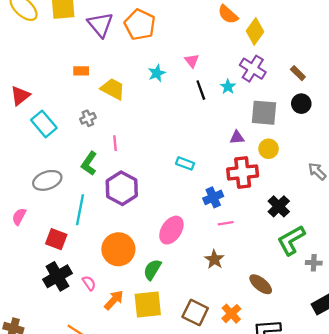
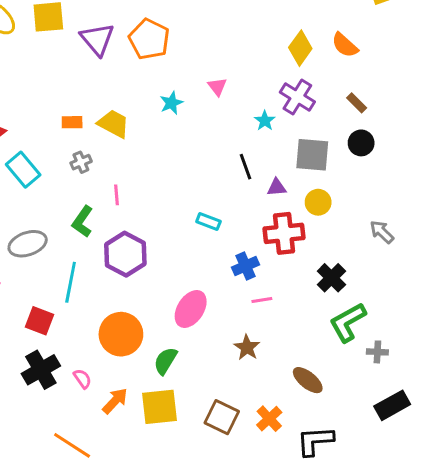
orange semicircle: (228, 14) -> (345, 45), moved
orange rectangle: (81, 71) -> (72, 122), moved
black line: (201, 90) -> (245, 167), moved

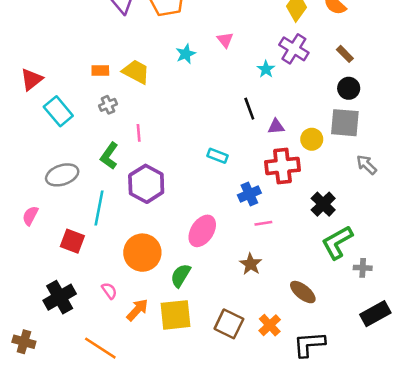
gray square: (312, 155) -> (345, 123), moved
black cross: (41, 370) -> (60, 297), moved

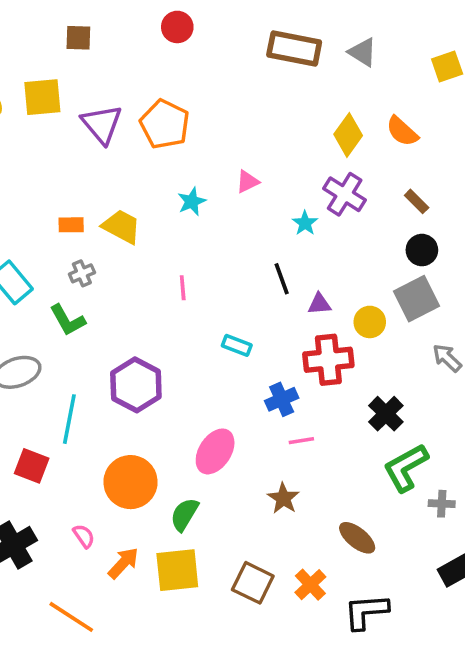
pink triangle: (225, 40) -> (247, 182), turned 42
gray square: (345, 123) -> (417, 299), turned -32
pink line: (139, 133) -> (183, 288), moved
green L-shape: (109, 156) -> (68, 320), moved, turned -64

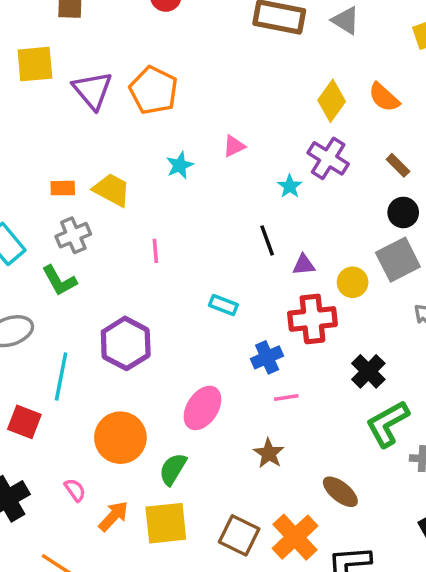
gray cross: (82, 273) -> (73, 235), size x1.4
pink line: (183, 288) -> (155, 251), moved
orange cross: (310, 585) -> (295, 537), size x1.5

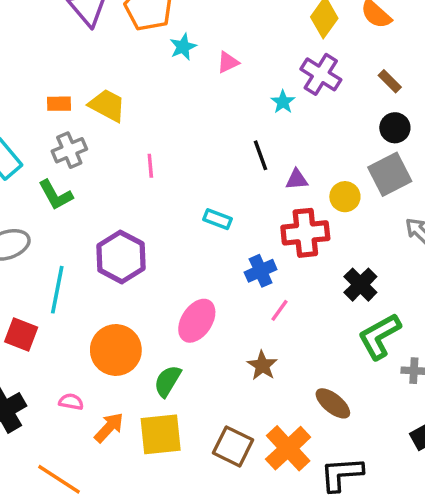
cyan star: (180, 165) -> (183, 47), moved
pink line: (286, 398) -> (279, 310), turned -45
pink semicircle: (75, 490) -> (71, 402), turned -45

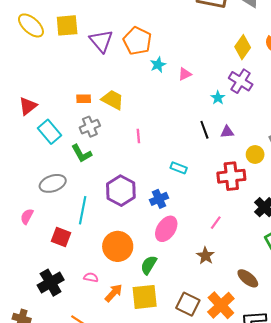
purple triangle: (297, 179) -> (227, 132), moved
blue cross: (261, 271) -> (159, 199), moved

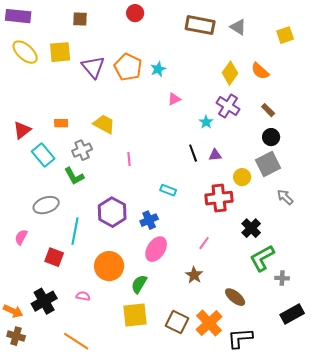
cyan star: (158, 65) -> (158, 69), moved
orange rectangle: (84, 99) -> (61, 123), moved
orange arrow: (114, 293) -> (13, 311), moved, turned 72

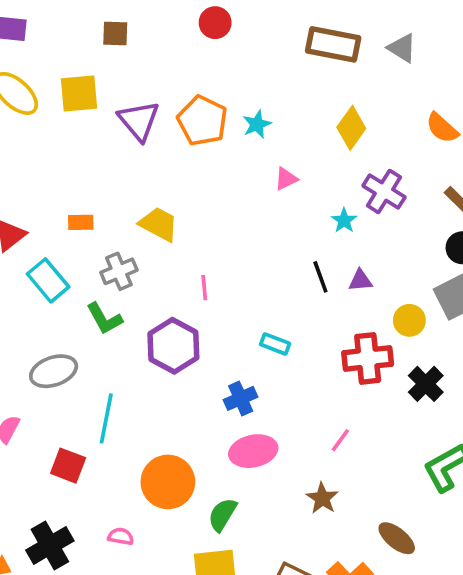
yellow diamond: (230, 73) -> (351, 128), moved
purple hexagon: (112, 212) -> (173, 346), moved
black cross: (251, 228) -> (426, 384), moved
pink ellipse: (156, 249) -> (253, 451), turned 45

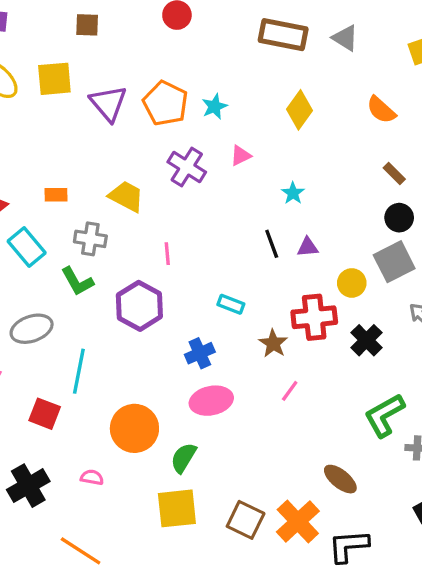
purple cross: (384, 191) -> (187, 167), moved
gray cross: (119, 271) -> (90, 239), turned 32
brown star: (322, 498) -> (273, 343), moved

